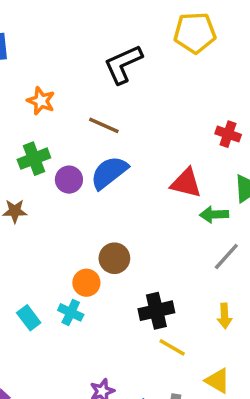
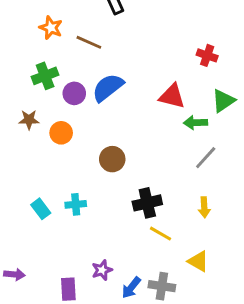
brown line: (104, 125) -> (89, 42), moved
orange circle: (86, 283) -> (61, 133), moved
cyan cross: (71, 312) -> (76, 204), turned -30

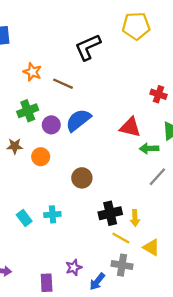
yellow arrow: (204, 207) -> (135, 218), moved
yellow triangle: (198, 261) -> (151, 247), moved
gray cross: (162, 286) -> (122, 265), moved

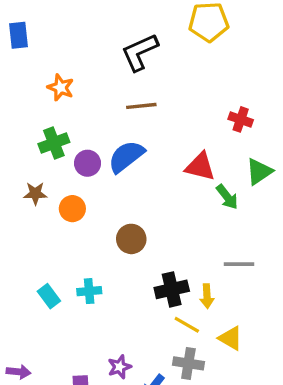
brown line: (63, 84) -> (141, 106), moved, turned -30
green arrow: (149, 148) -> (227, 197), turned -126
gray line: (157, 177) -> (239, 264), moved, turned 48

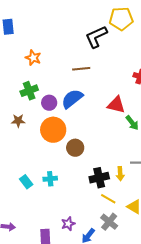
black L-shape: (140, 52) -> (96, 37), moved
orange circle: (72, 209) -> (53, 130), moved, size x1.6
yellow arrow: (207, 296) -> (120, 174), moved
gray cross: (188, 363) -> (109, 222), turned 30

